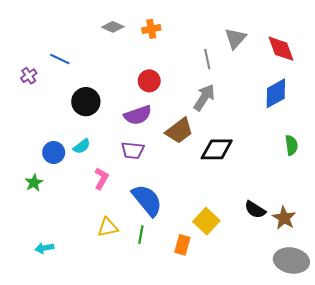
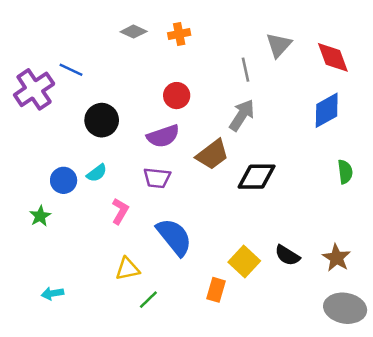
purple cross: (29, 76) -> (34, 89), size x2.0
black semicircle: (255, 210) -> (287, 255), moved
green line: (141, 235) -> (148, 300), moved, turned 36

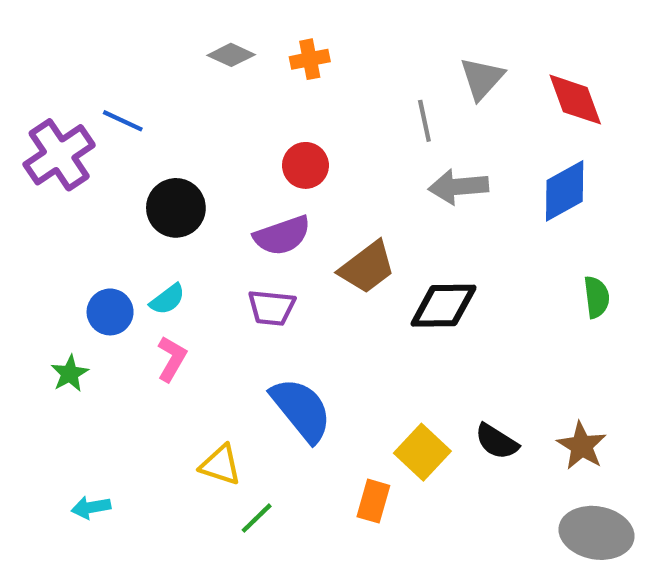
gray arrow: (242, 115) -> (458, 187), moved, turned -128
pink L-shape: (120, 211) -> (172, 359), moved
yellow triangle: (127, 269) -> (221, 465), turned 30

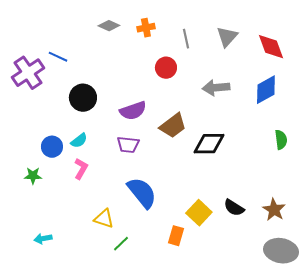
gray line: (424, 121) -> (186, 39), moved
red circle: (305, 165) -> (166, 68), moved
green star: (70, 374) -> (33, 176), turned 30

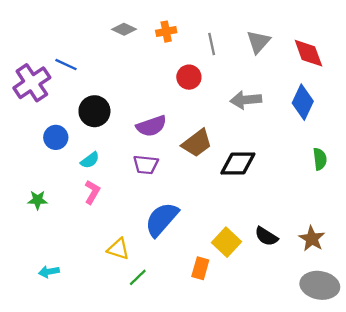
blue diamond: (266, 90) -> (303, 102), turned -36
blue circle: (52, 147) -> (56, 137), moved
blue semicircle: (142, 193) -> (162, 219), turned -100

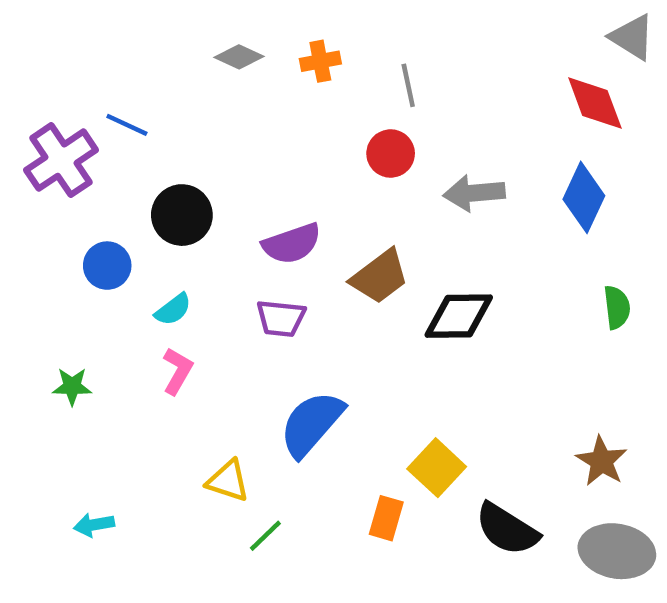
gray triangle: (258, 42) -> (632, 37), moved, turned -40
red circle: (189, 77) -> (391, 154), moved
black semicircle: (266, 236) -> (507, 529), moved, size x1.4

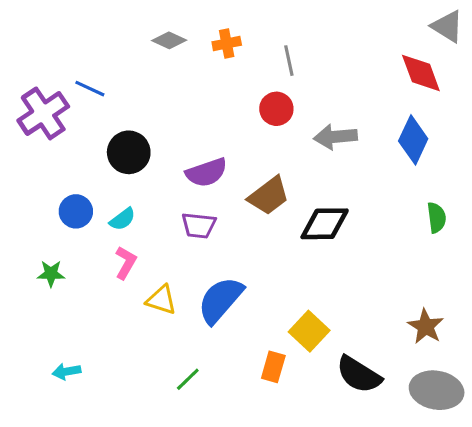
blue circle: (107, 266) -> (76, 211), moved
yellow triangle: (228, 481) -> (161, 300), moved

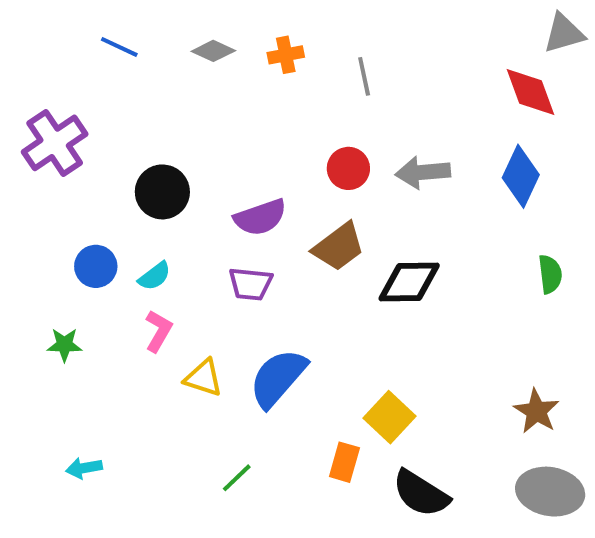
gray triangle: (447, 26) -> (564, 33), turned -48
blue line: (90, 89) -> (119, 47), moved
red circle: (276, 109) -> (348, 168), moved
black semicircle: (359, 375) -> (421, 494), moved

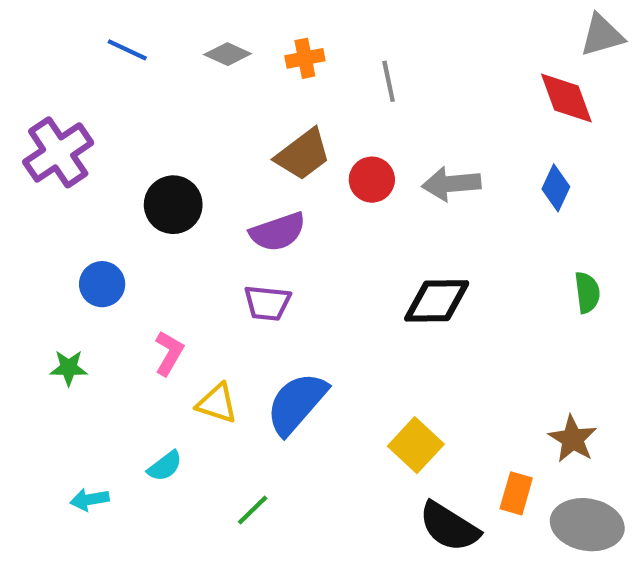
blue diamond: (521, 176) -> (556, 188), size x0.7
brown trapezoid: (339, 247) -> (303, 155), moved
cyan semicircle: (155, 276) -> (165, 466), moved
orange rectangle: (344, 462) -> (516, 493), moved

